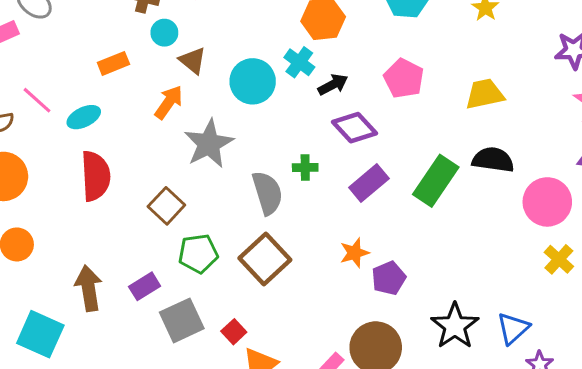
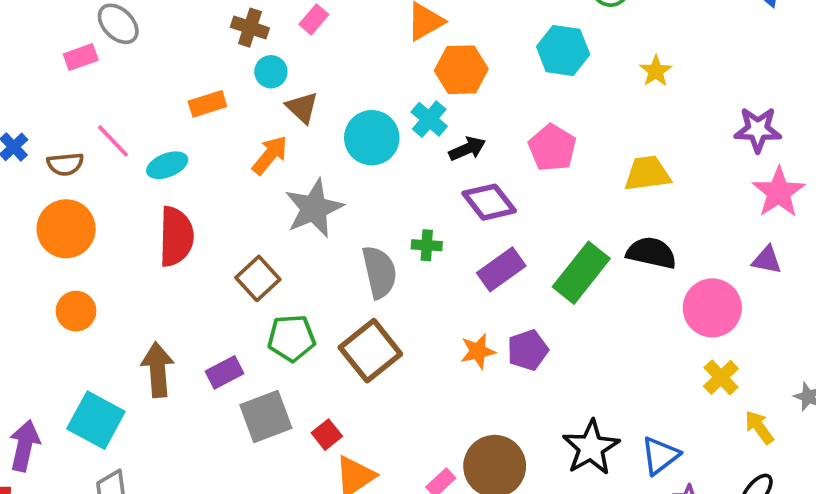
purple pentagon: (389, 278) -> (528, 350), moved

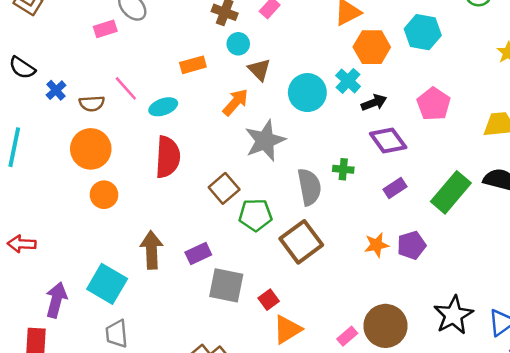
cyan hexagon: (563, 51) -> (423, 32), moved
purple rectangle: (501, 269) -> (395, 188), size x0.7
orange circle: (76, 311) -> (104, 195), moved
green pentagon: (291, 338) -> (255, 215), moved
gray square: (266, 416) -> (226, 285), turned 30

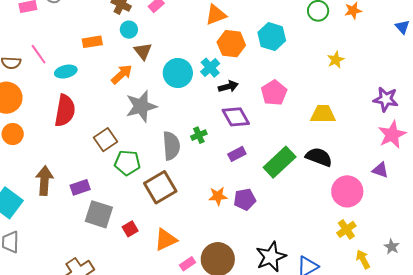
green cross: (343, 169) -> (199, 135), turned -35
orange triangle: (287, 329) -> (166, 240), moved

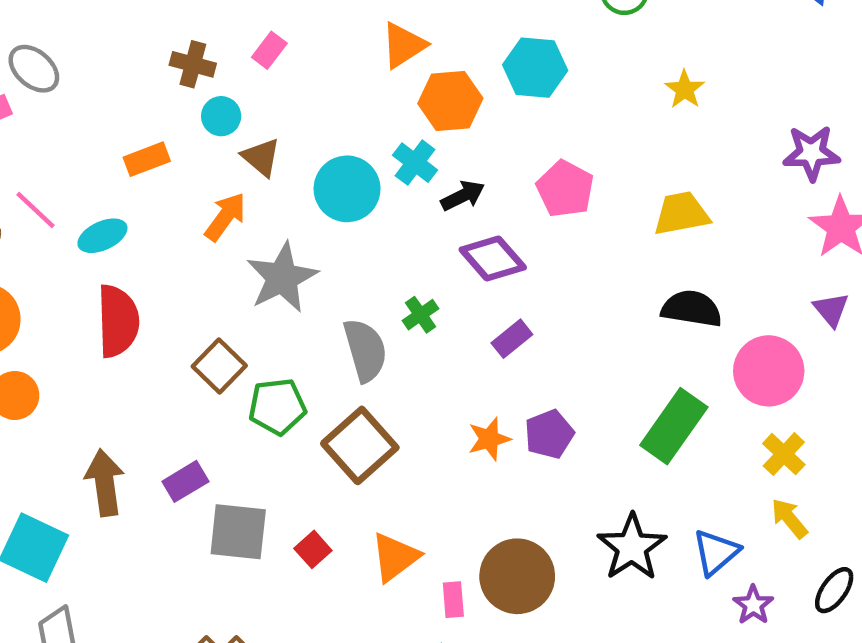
green rectangle: (280, 162) -> (674, 426), moved
purple triangle: (380, 170) -> (831, 310), turned 42
yellow arrow: (363, 259) -> (789, 518), moved
pink rectangle: (188, 264) -> (453, 600), turned -49

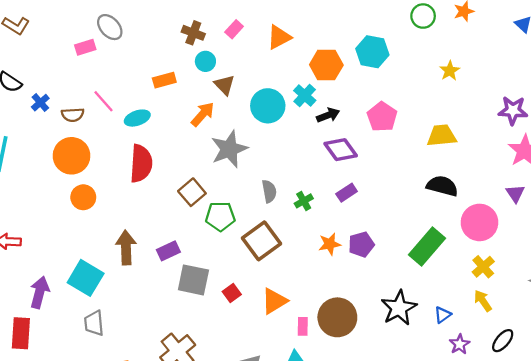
orange triangle: (403, 45) -> (279, 37), moved
green cross: (420, 315) -> (304, 201), moved
gray semicircle: (365, 350) -> (269, 191), size x0.7
blue triangle: (716, 552) -> (443, 315), size x0.7

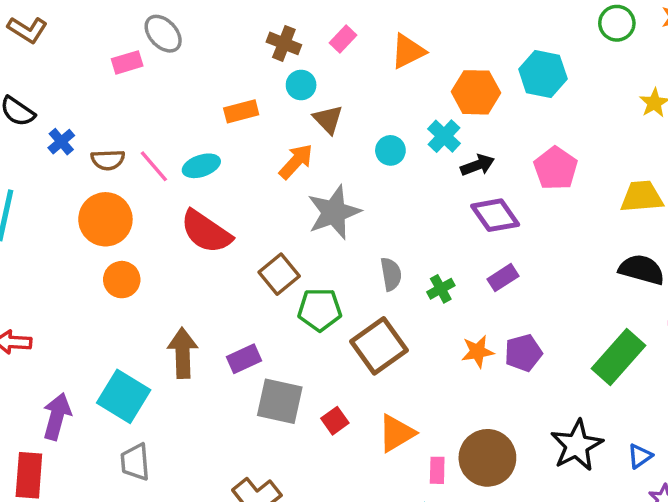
pink line: (103, 101) -> (154, 166), moved
cyan circle: (268, 106) -> (390, 150), size x0.6
red semicircle: (141, 163) -> (206, 232), turned 120

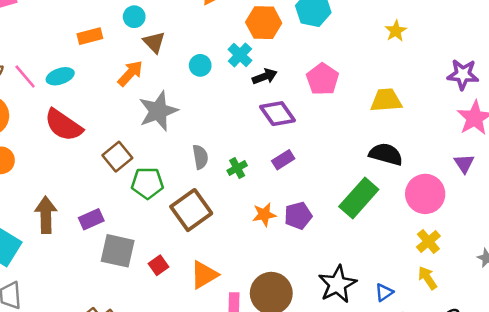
green rectangle: (618, 357) -> (359, 198), moved

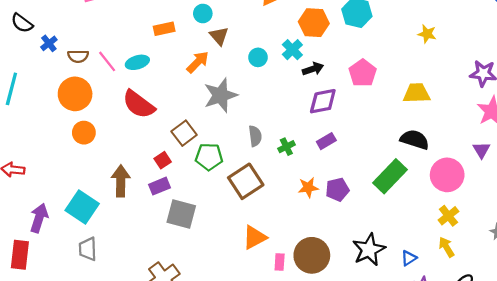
yellow star: (396, 31) -> (427, 34), turned -30
purple diamond: (278, 114) -> (323, 101), turned -68
red square: (158, 265) -> (163, 160), moved

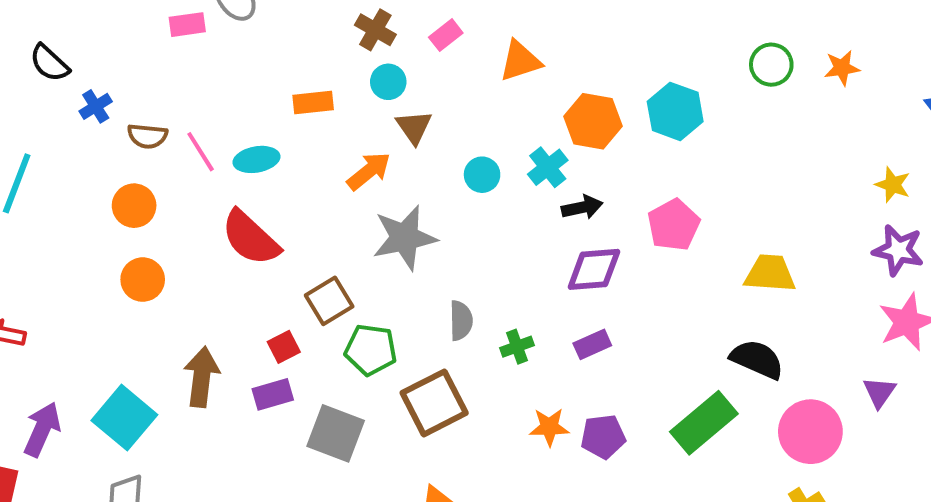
yellow star: (427, 34) -> (893, 185), moved
orange circle: (75, 94) -> (134, 206), size x0.7
gray square: (181, 214) -> (336, 433), moved

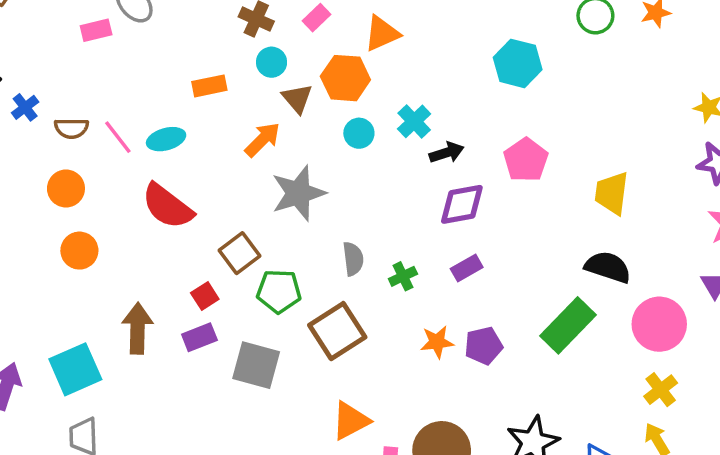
orange hexagon: (593, 121) -> (345, 78), moved
yellow trapezoid: (770, 273) -> (612, 193), turned -81
cyan square: (124, 418) -> (75, 369), turned 32

